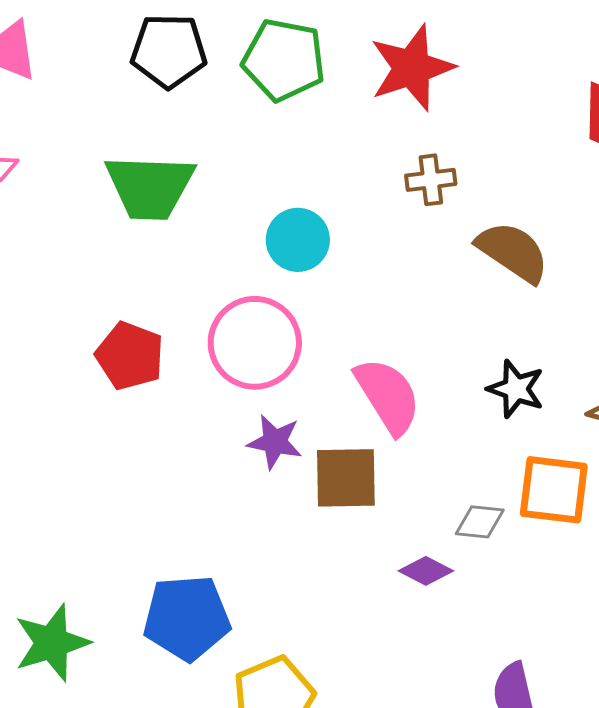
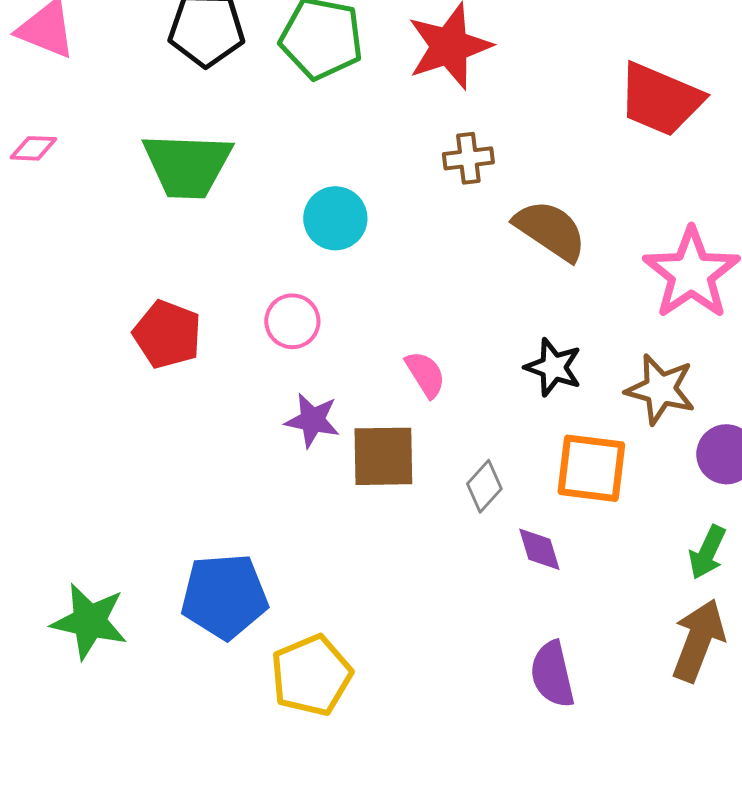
pink circle: (255, 343) -> (292, 321), size x0.6
pink semicircle: (388, 396) -> (425, 374), size x0.6
gray diamond: (480, 522) -> (484, 486), moved, turned -54
purple diamond: (426, 571) -> (539, 549), moved, turned 46
green star: (52, 643) -> (89, 621), turned 30

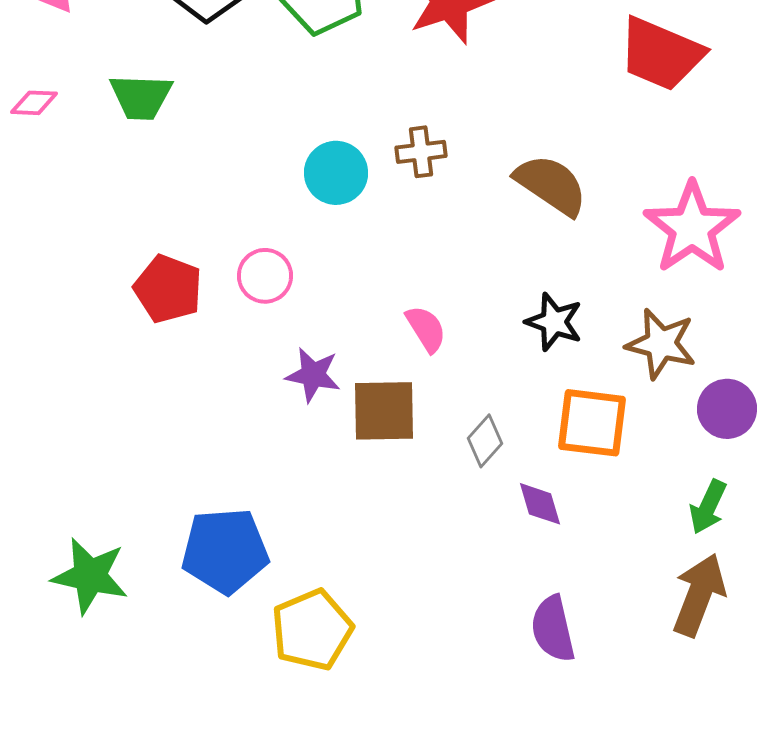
brown cross: (468, 158) -> (421, 152), moved
green trapezoid: (187, 165) -> (141, 97), moved, size x0.7
pink circle: (292, 321) -> (265, 276), moved

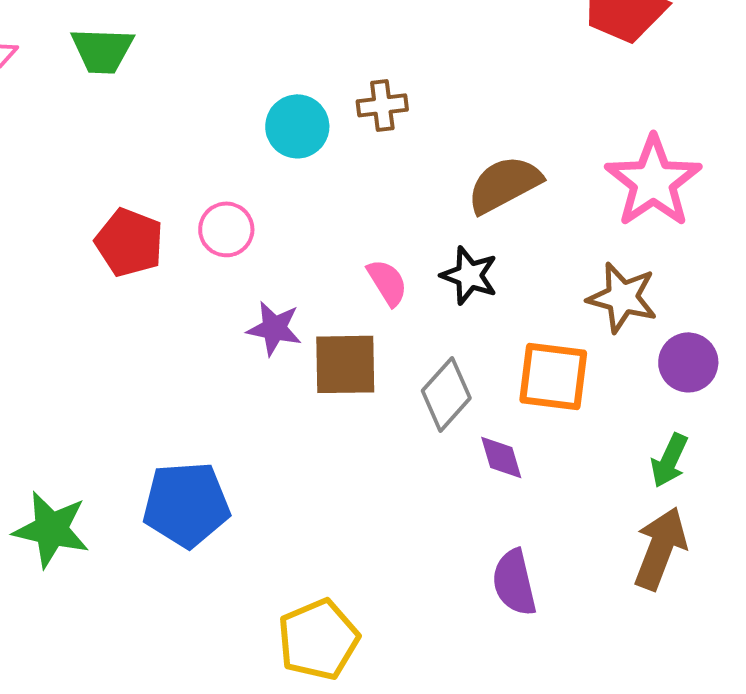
brown semicircle: (551, 185) -> (504, 184), moved, turned -62
black star: (554, 322) -> (469, 275), moved
gray diamond: (485, 441) -> (446, 394), size x1.4
yellow pentagon: (312, 630) -> (318, 639), moved

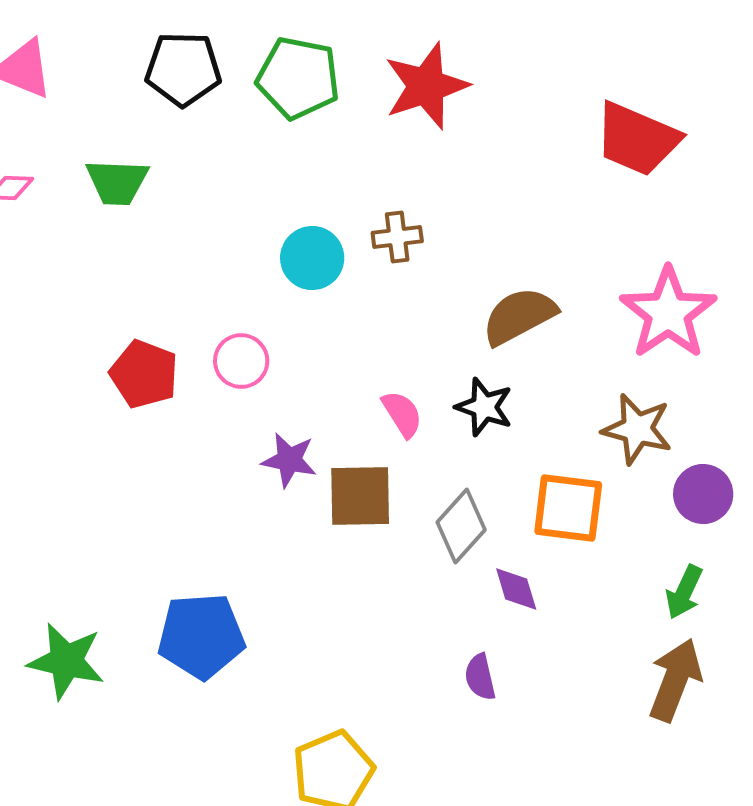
purple semicircle: (514, 582) -> (480, 677), moved, size x0.7

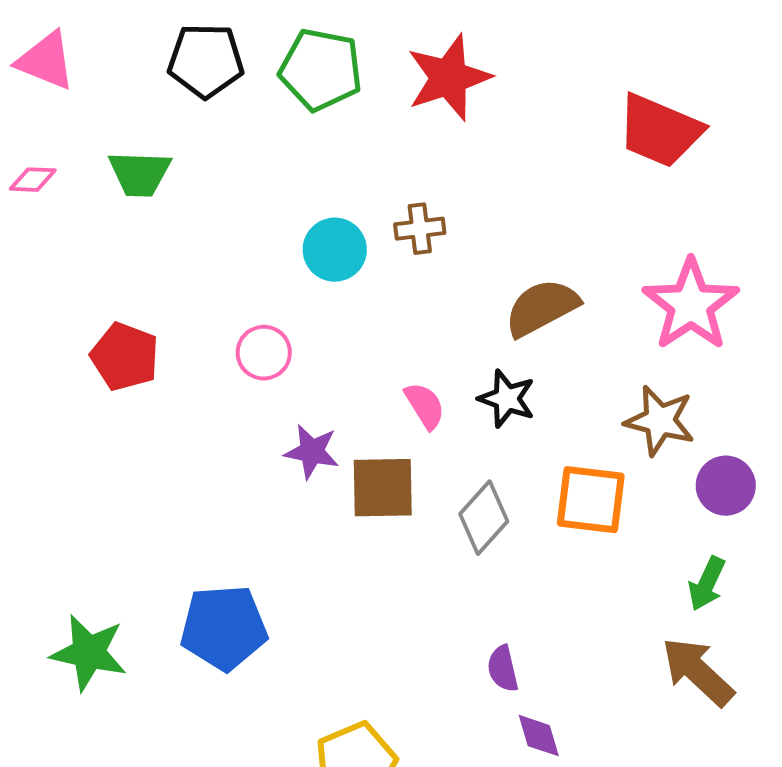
red pentagon: (144, 374) -> (125, 357), moved
purple diamond: (516, 589) -> (539, 736), moved
brown arrow: (675, 680) -> (698, 672), turned -68

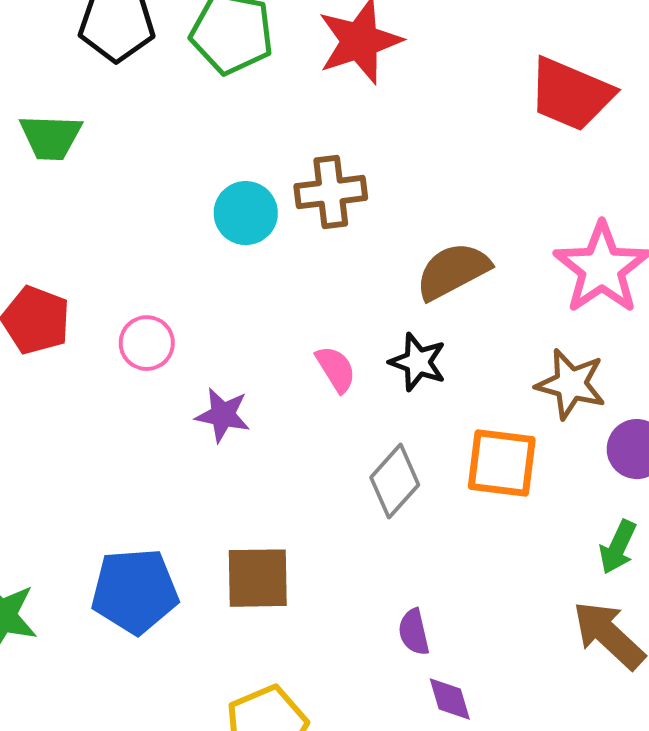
brown cross: (420, 229) -> (331, 192), size x1.4
pink circle: (264, 353) -> (147, 343), moved
brown square: (383, 488) -> (258, 578), moved

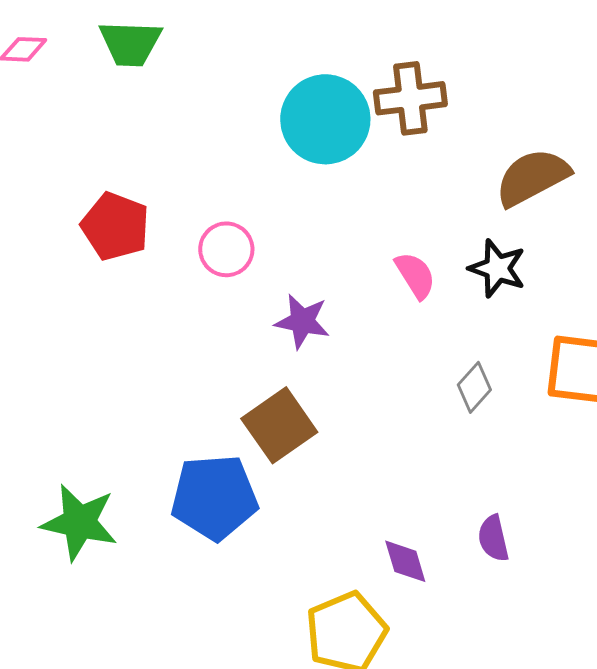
cyan circle: (246, 213) -> (325, 119), size x1.4
gray diamond: (395, 481) -> (474, 387), size x0.7
brown square: (258, 578) -> (279, 425), moved, turned -34
purple diamond: (450, 699) -> (405, 561), moved

